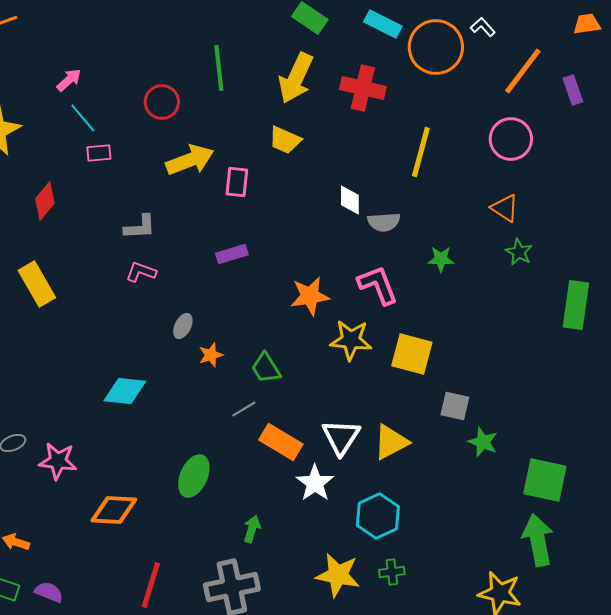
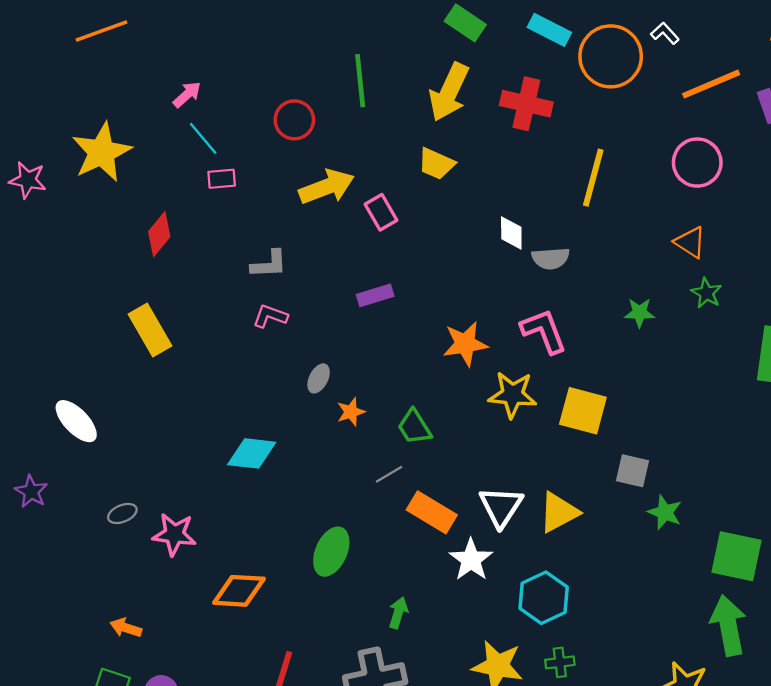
orange line: (523, 71) -> (711, 84), turned 30
pink rectangle: (237, 182) -> (381, 212), turned -36
green star: (441, 259) -> (639, 313), moved

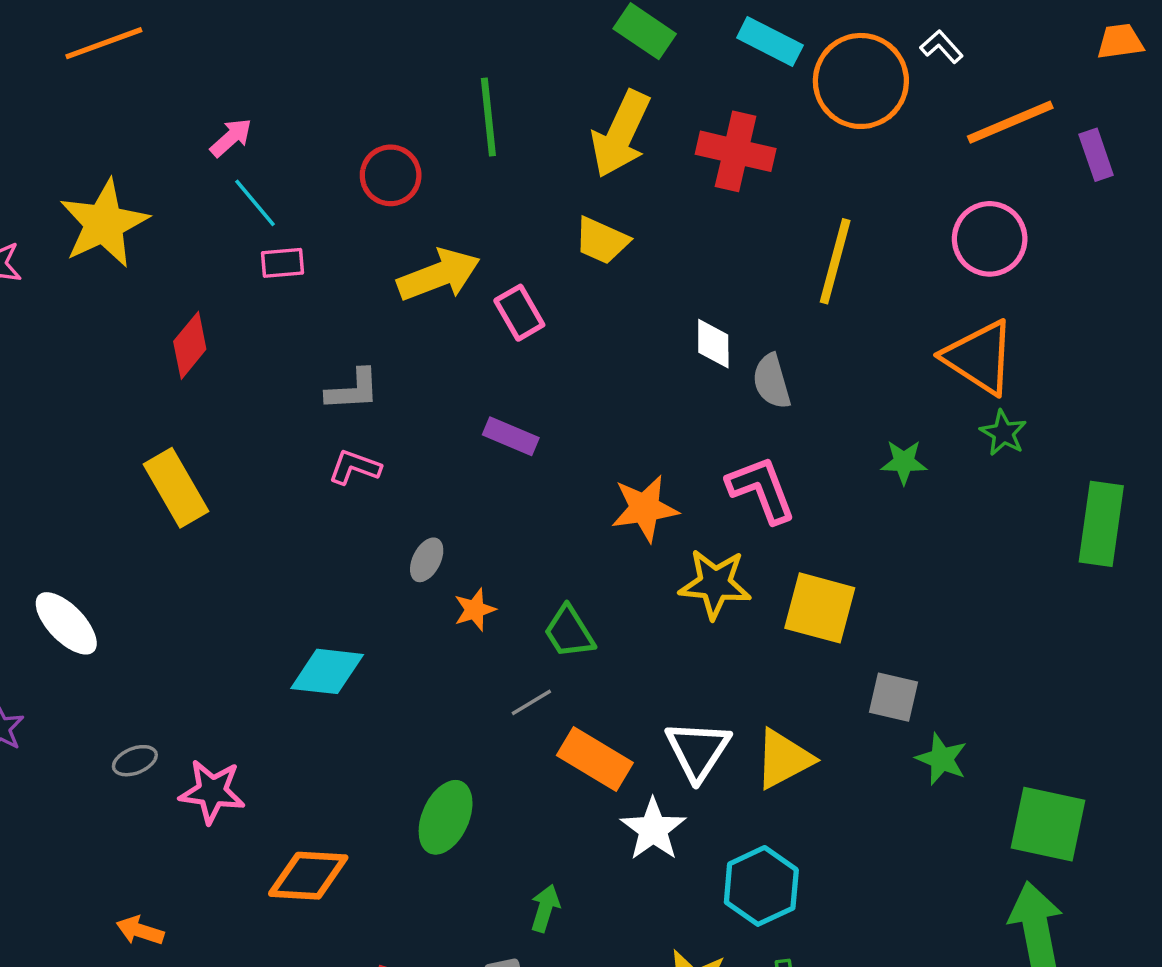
orange triangle: (690, 242) -> (979, 357), size x1.6
gray semicircle: (551, 258) -> (772, 381), turned 78
purple rectangle: (375, 295) -> (511, 436), turned 40

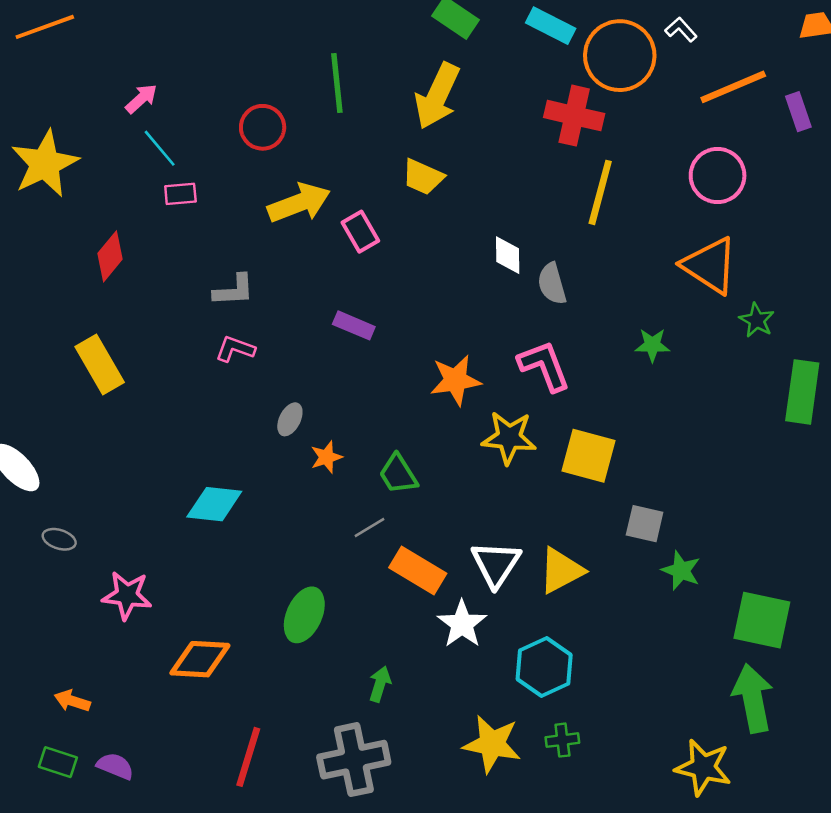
red cross: (736, 151) -> (574, 116), moved
green star: (1003, 433) -> (757, 320), moved
gray ellipse: (135, 761) -> (59, 539), moved, turned 40

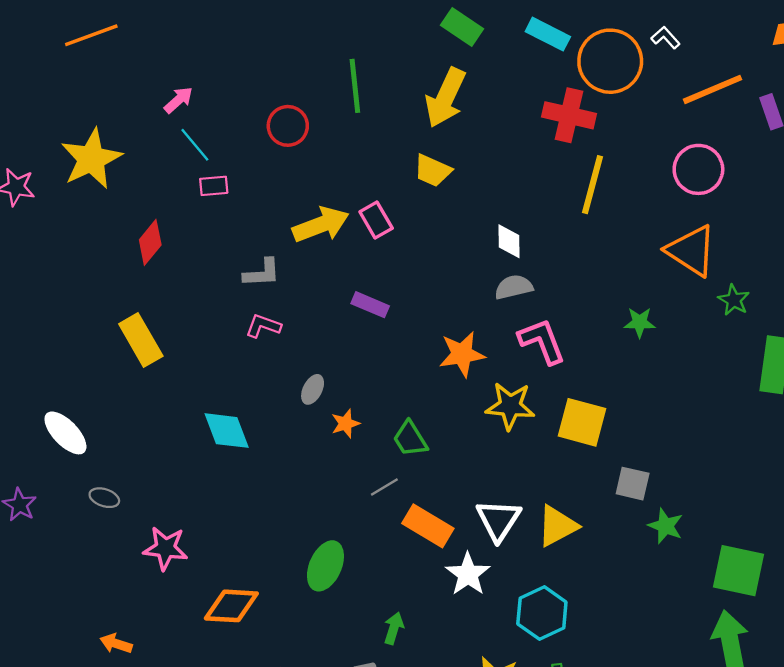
yellow arrow: (299, 203) -> (321, 225), moved
gray semicircle: (552, 284) -> (514, 287), moved, turned 93
cyan diamond: (214, 504) -> (227, 431), moved, turned 63

